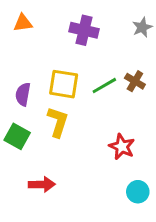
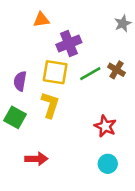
orange triangle: (23, 23) -> (41, 20), moved
purple cross: (84, 30) -> (69, 44), moved, turned -35
cyan circle: (138, 192) -> (108, 164), moved

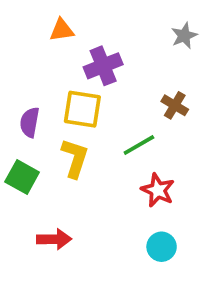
green line: (90, 74) -> (139, 145), moved

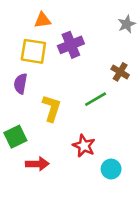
yellow square: (82, 109) -> (33, 51), moved
green square: (22, 177) -> (15, 137), moved, turned 35
red star: (158, 190) -> (84, 146), moved

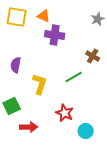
orange triangle: (42, 20) -> (44, 16), moved, turned 32
purple cross: (71, 45) -> (55, 35), turned 30
yellow square: (33, 51) -> (17, 17), moved

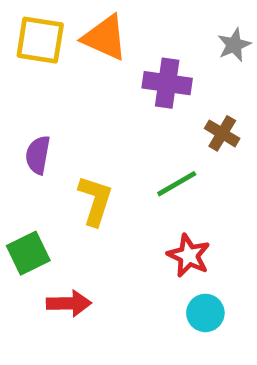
orange triangle: (44, 16) -> (105, 38), size x1.5
purple cross: (55, 35) -> (167, 83), moved
red star: (65, 113) -> (189, 256), moved

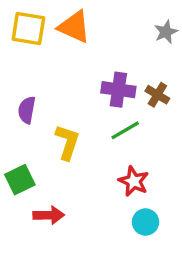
purple cross: (167, 83) -> (118, 90), moved

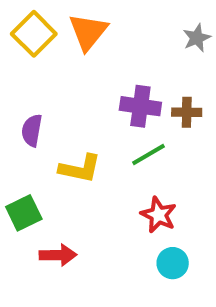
orange triangle: (74, 27) -> (88, 32), turned 45
yellow square: (28, 29) -> (34, 34), turned 36
brown cross: (157, 95) -> (187, 112), turned -30
yellow L-shape: (67, 142) -> (80, 169), turned 84

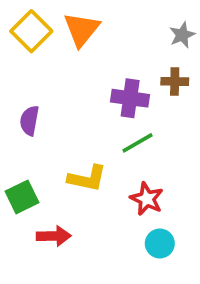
brown cross: (187, 112) -> (175, 81), moved
yellow L-shape: (80, 169) -> (87, 178), moved

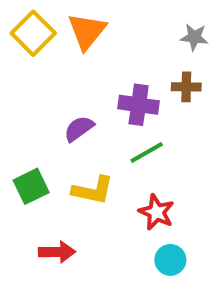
gray star: (182, 35) -> (194, 37), turned 30
purple semicircle: (29, 121) -> (79, 129), moved, turned 44
green square: (22, 197) -> (31, 186), moved

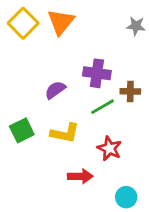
brown cross: (186, 87) -> (130, 91), moved
red arrow: (57, 252) -> (80, 176), moved
cyan circle: (170, 260) -> (126, 197), moved

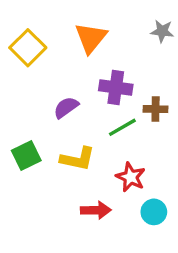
orange triangle: (61, 22) -> (91, 38), moved
yellow square: (23, 23) -> (28, 48), moved
cyan circle: (126, 197) -> (154, 212), moved

